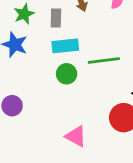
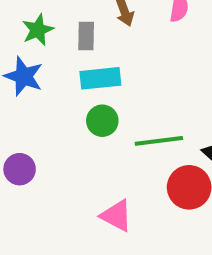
green line: (104, 61) -> (159, 141), moved

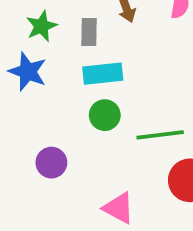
purple circle: (20, 169) -> (51, 163), moved

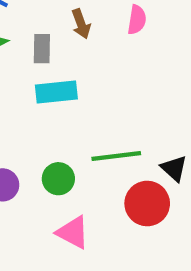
green circle: (105, 115) -> (58, 179), moved

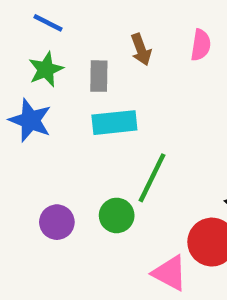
green line: (116, 156) -> (152, 178), moved, turned -57
pink triangle: (73, 232) -> (170, 273), moved

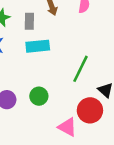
green line: (152, 178) -> (80, 69), moved

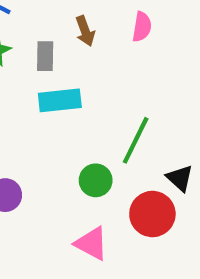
green circle: (39, 96) -> (96, 180), moved
pink triangle: (67, 127) -> (91, 243), moved

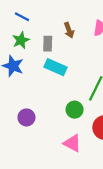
cyan rectangle: (60, 100) -> (56, 67), turned 30

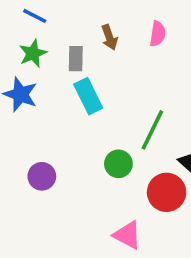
cyan rectangle: (56, 67) -> (88, 96), turned 40
pink triangle: (72, 143) -> (127, 235), moved

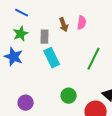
pink semicircle: (158, 34) -> (82, 23), moved
green line: (152, 130) -> (94, 59), moved

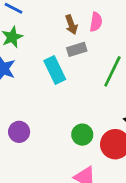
gray rectangle: (45, 37) -> (77, 49), moved, turned 72
green circle: (69, 96) -> (82, 135), moved

